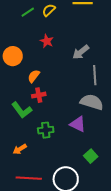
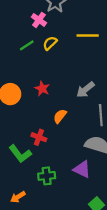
red star: (47, 41) -> (42, 89), moved
orange semicircle: (34, 76) -> (60, 116), moved
red cross: (39, 95) -> (39, 137), turned 32

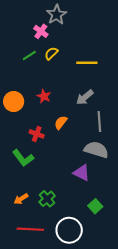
yellow line: (88, 35) -> (87, 63), moved
red cross: (39, 137) -> (37, 134), moved
green cross: (47, 176) -> (47, 199), moved, turned -35

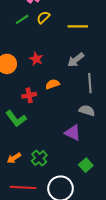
orange semicircle: (61, 122) -> (52, 84), turned 32
red cross: (37, 134) -> (29, 95), turned -32
gray semicircle: (96, 150) -> (87, 110), size x0.7

